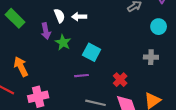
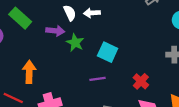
purple arrow: (46, 31) -> (55, 31), turned -70
orange arrow: (21, 67) -> (29, 72), turned 30

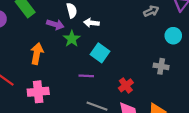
white arrow: (92, 13) -> (91, 23), moved
orange arrow: (29, 72) -> (37, 54), moved

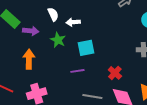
purple arrow: (55, 24) -> (31, 31), moved
cyan square: (100, 53) -> (86, 48), turned -36

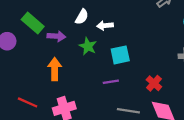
white semicircle: (53, 14) -> (82, 17), turned 56

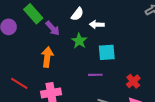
purple arrow: (56, 36) -> (53, 28), turned 35

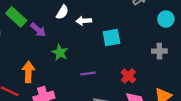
green star: (79, 41) -> (60, 53), moved
cyan square: (107, 52) -> (111, 38), moved
orange arrow: (47, 57) -> (28, 72), moved

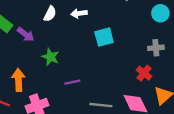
white arrow: (84, 21) -> (79, 13), moved
purple line: (88, 73) -> (72, 82), moved
red cross: (128, 76) -> (144, 73), moved

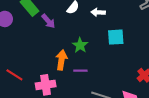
green star: (50, 57) -> (80, 45), moved
orange arrow: (18, 80) -> (61, 60), moved

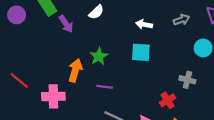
white arrow: (98, 12) -> (144, 24), moved
purple line: (80, 71) -> (105, 87), moved

